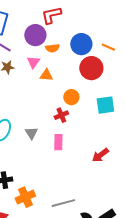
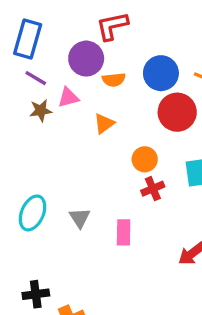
pink triangle: (33, 62) -> (68, 98), moved, turned 40
orange triangle: (46, 75) -> (104, 124), turned -40
red cross: (61, 115) -> (153, 189), moved

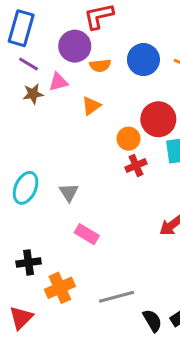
red circle: (177, 112) -> (158, 119), moved
pink rectangle: (124, 232) -> (87, 234), moved, turned -60

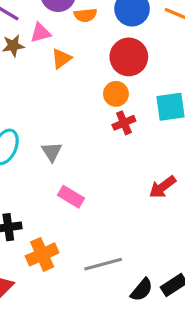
orange triangle: (91, 106) -> (61, 59), moved
red circle: (158, 119) -> (129, 57), moved
black semicircle: (152, 321) -> (142, 290), turned 70

